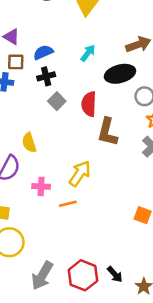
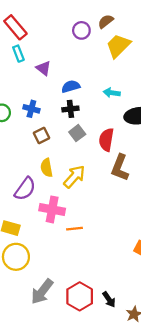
cyan arrow: (88, 53) -> (112, 93), turned -126
brown square: (16, 62) -> (42, 135), moved, turned -35
yellow arrow: (80, 174) -> (74, 177), moved
pink cross: (41, 186) -> (52, 209), size x1.5

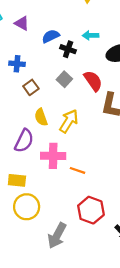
black cross: (70, 109) -> (68, 49), moved, turned 35
red semicircle: (106, 140) -> (93, 81), turned 145
orange line: (75, 229) -> (78, 170), turned 35
red hexagon: (80, 296) -> (91, 210), moved

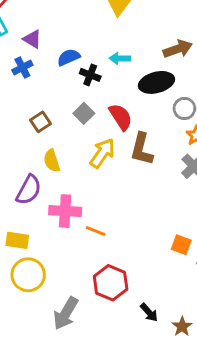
blue cross: (17, 64) -> (22, 67), moved, turned -35
yellow arrow: (69, 121) -> (102, 153), moved

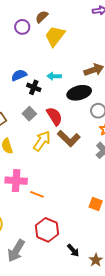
brown L-shape: (142, 149) -> (69, 138), turned -60

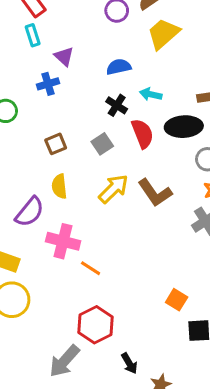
blue semicircle: (19, 75) -> (119, 67), moved
red semicircle: (54, 116) -> (142, 134), moved
gray arrow: (16, 251) -> (64, 361), moved

